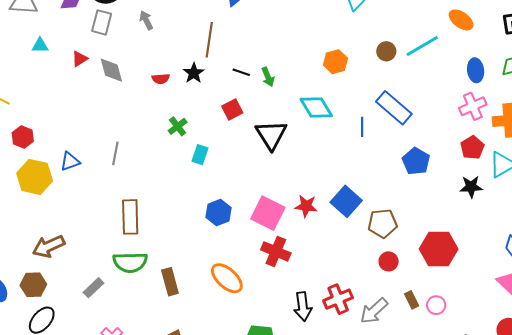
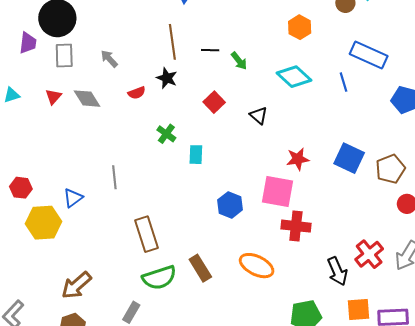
gray arrow: (146, 20) -> (109, 59), moved
black line: (241, 72) -> (210, 50), moved
black triangle: (271, 135) -> (259, 115), size x0.6
red star: (306, 206) -> (298, 159), moved
brown rectangle: (170, 282) -> (200, 268), moved

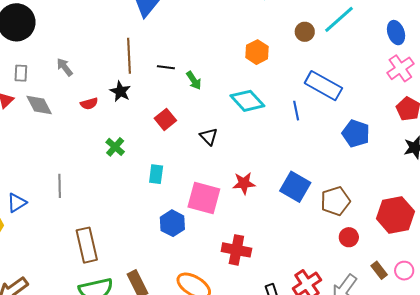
gray rectangle: (64, 56) -> (21, 73), moved, size x0.7
cyan rectangle: (196, 155) -> (156, 174), moved
pink square: (277, 192) -> (204, 198), moved

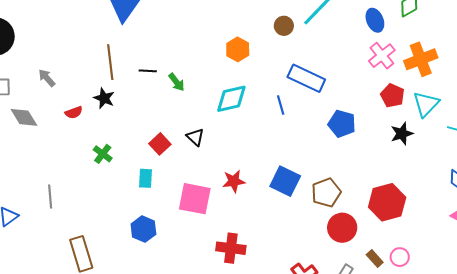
cyan diamond: (247, 101) -> (231, 99), turned -56
red square: (165, 119) -> (160, 144), moved
blue hexagon: (172, 223) -> (143, 229), moved
red circle: (349, 237) -> (342, 228), size x1.5

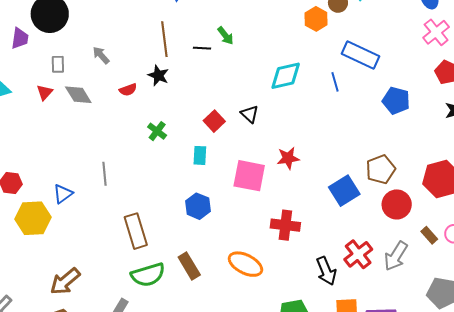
orange hexagon: (238, 49) -> (316, 19), moved
green arrow: (177, 82) -> (225, 36), moved
blue square: (285, 181) -> (344, 191), moved, turned 32

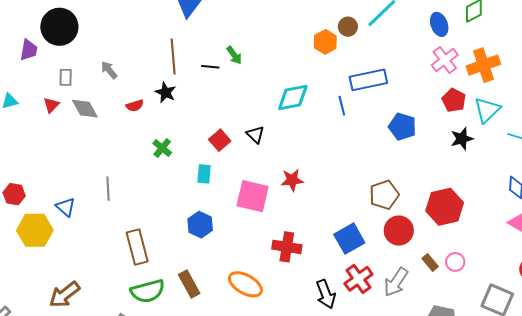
blue rectangle: (360, 55) -> (368, 80), turned -39
blue square: (344, 191) -> (349, 239), moved
blue triangle: (63, 194) -> (66, 207), turned -45

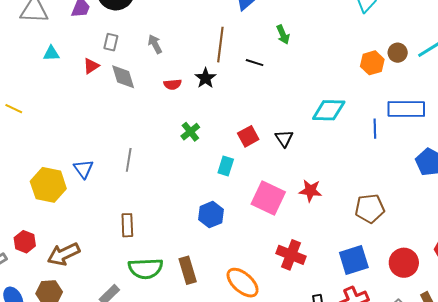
green arrow: (234, 55) -> (283, 35), moved
red hexagon: (14, 194) -> (25, 242), moved
brown pentagon: (384, 195) -> (370, 208), moved
brown rectangle: (137, 247) -> (127, 225), moved, size x0.7

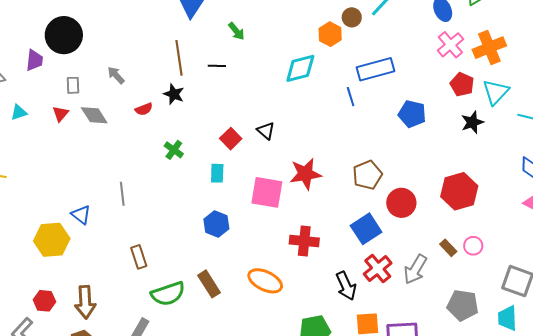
cyan diamond: (329, 110) -> (300, 68), moved
red star: (310, 191) -> (305, 174), size x1.4
brown arrow: (64, 254) -> (85, 302), turned -52
red circle: (404, 263) -> (401, 203), moved

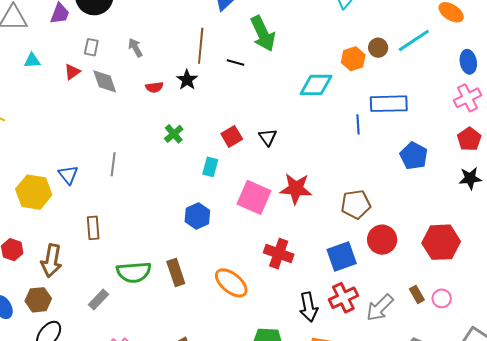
green arrow: (236, 31) -> (263, 34), size x1.8
brown rectangle: (139, 257) -> (93, 228), moved

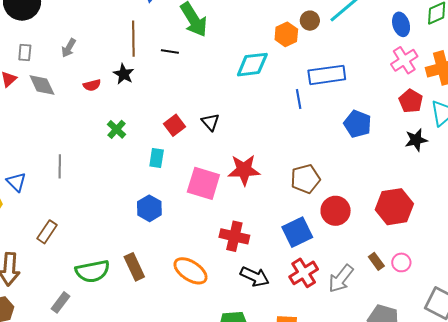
gray arrow: (135, 48) -> (69, 48), turned -114
brown rectangle: (93, 228) -> (47, 232), turned 45
black arrow: (309, 307) -> (255, 277), moved, turned -48

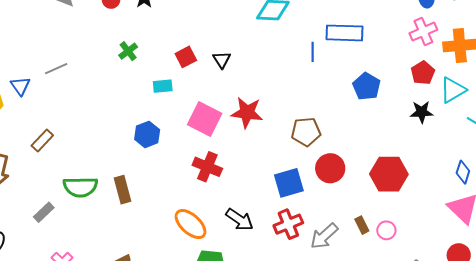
cyan rectangle: (157, 158) -> (163, 86), turned 66
gray line: (60, 166) -> (56, 69), moved, turned 55
red cross: (234, 236) -> (207, 167), moved
orange ellipse: (191, 271) -> (190, 224), moved

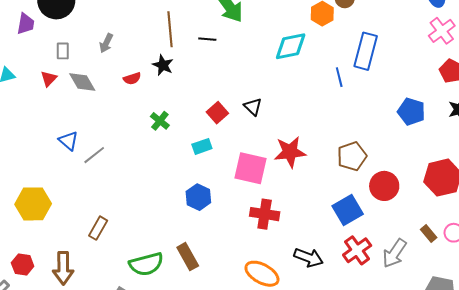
blue rectangle: (344, 33) -> (366, 51), turned -63
blue triangle: (20, 86) -> (69, 141), moved
blue pentagon: (367, 86) -> (411, 112), moved

